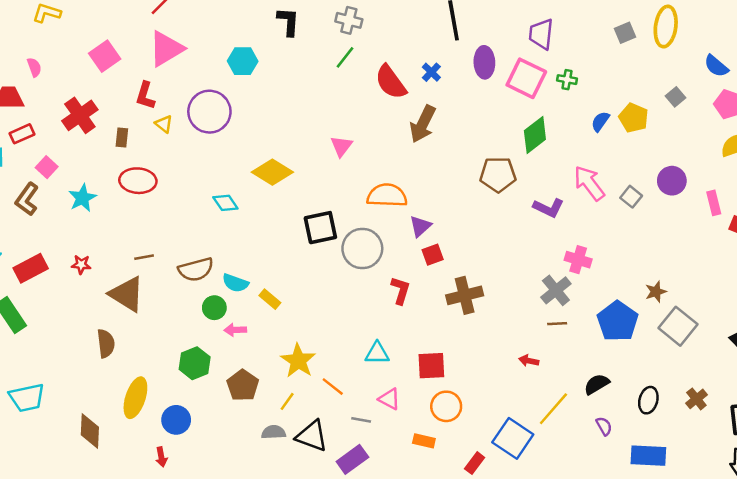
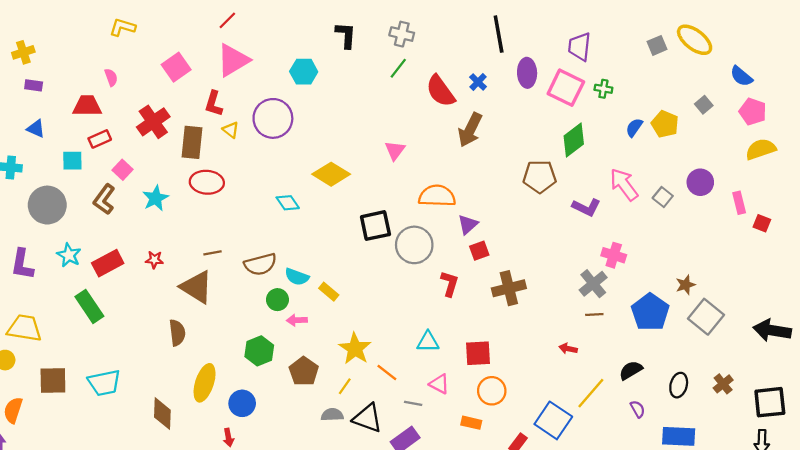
yellow ellipse: (666, 27) -> (695, 40), turned -60
brown rectangle: (122, 138) -> (192, 142), size x1.8

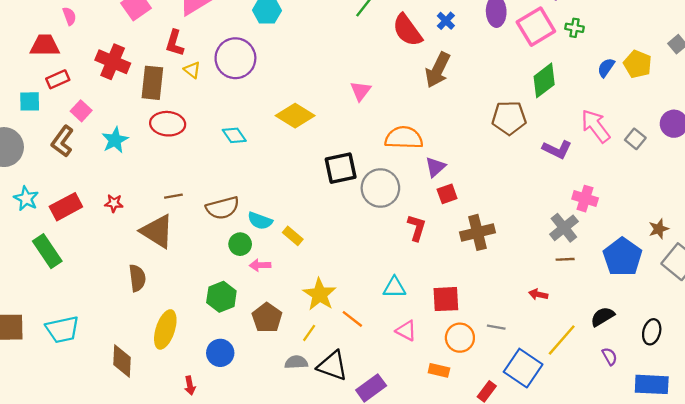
pink square: (566, 88) -> (536, 27), turned 33
red cross: (153, 122) -> (113, 62), turned -32
cyan diamond: (288, 203) -> (234, 135), moved
blue circle: (242, 403) -> (220, 353), moved
gray line: (413, 403) -> (496, 327), moved

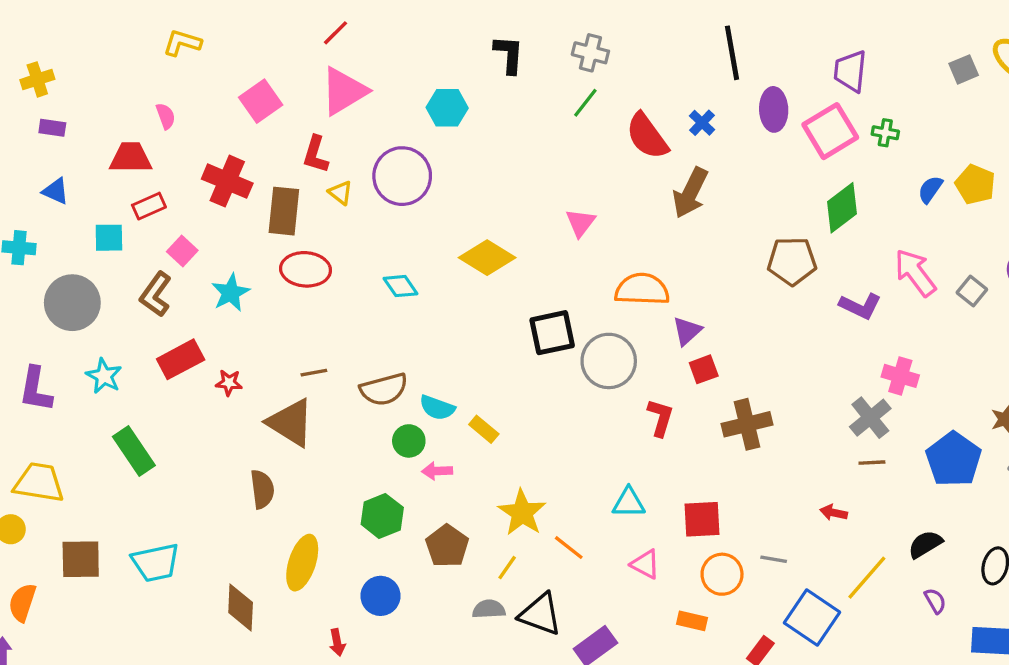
red rectangle: (66, 207) -> (181, 359), moved

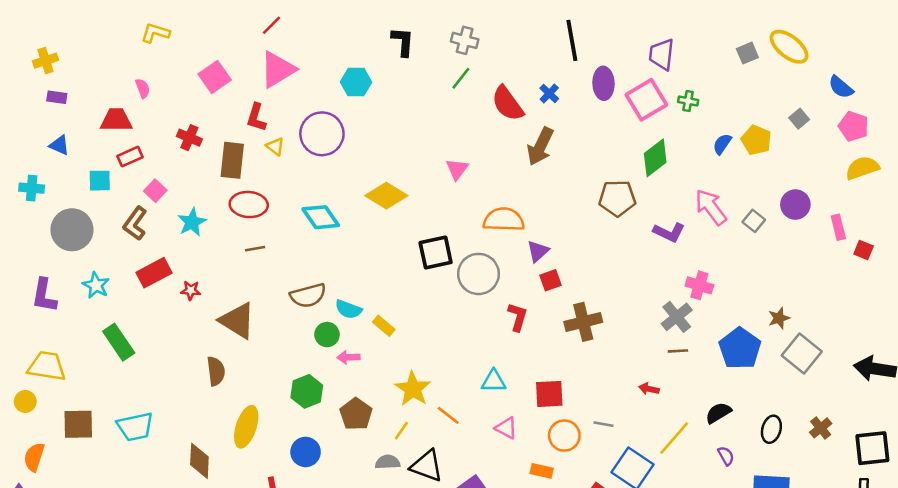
red cross: (227, 181) -> (189, 138), size x0.7
cyan diamond: (400, 286) -> (321, 217), size x1.4
brown line: (314, 373) -> (255, 249), moved

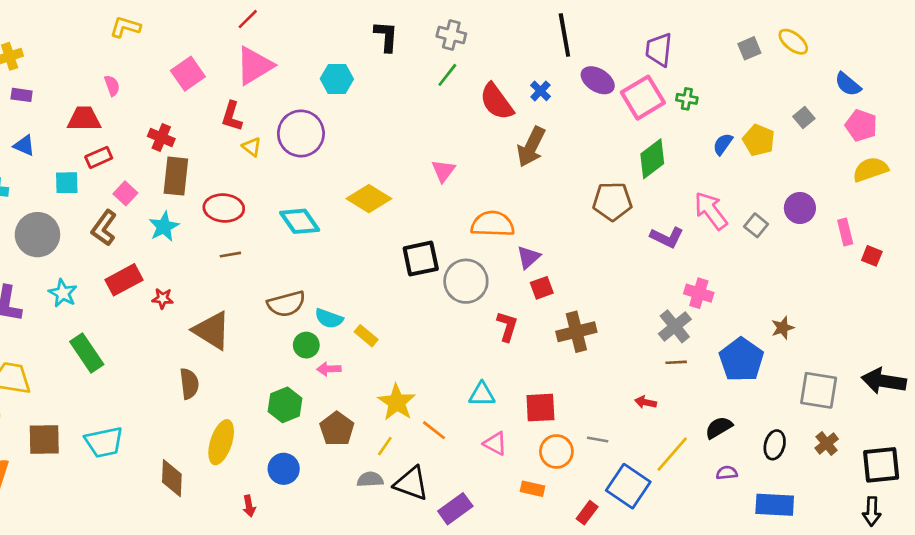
yellow ellipse: (789, 47) -> (793, 42), size x0.7
purple ellipse: (603, 83) -> (598, 80), turned -56
brown rectangle: (232, 160) -> (176, 176), moved
gray square: (802, 353) -> (819, 390), moved, turned -30
purple semicircle: (726, 456) -> (727, 473), turned -66

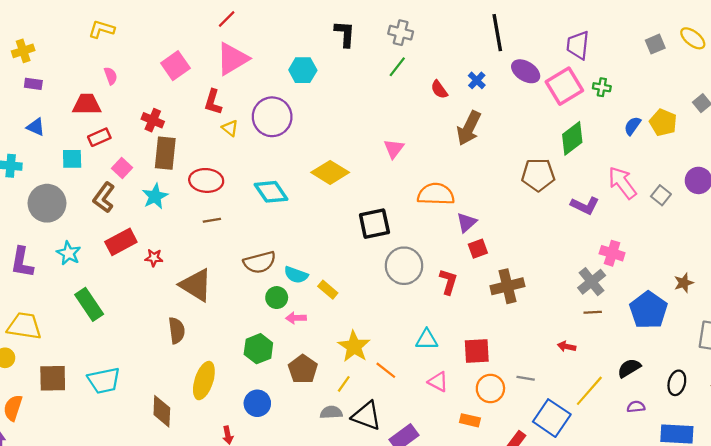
yellow L-shape: (125, 27) -> (102, 29), moved
red semicircle: (497, 102) -> (439, 89), size x0.6
gray circle: (466, 281) -> (404, 266), moved

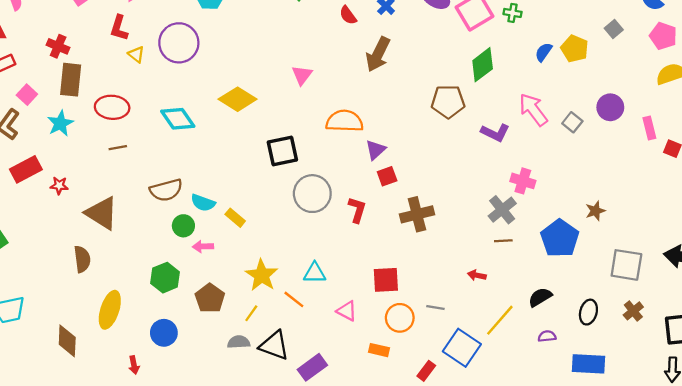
cyan triangle: (427, 340) -> (315, 273), moved

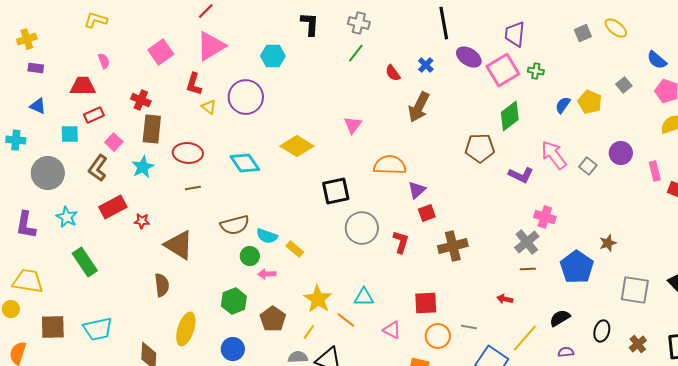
brown cross: (633, 311) -> (638, 344), moved

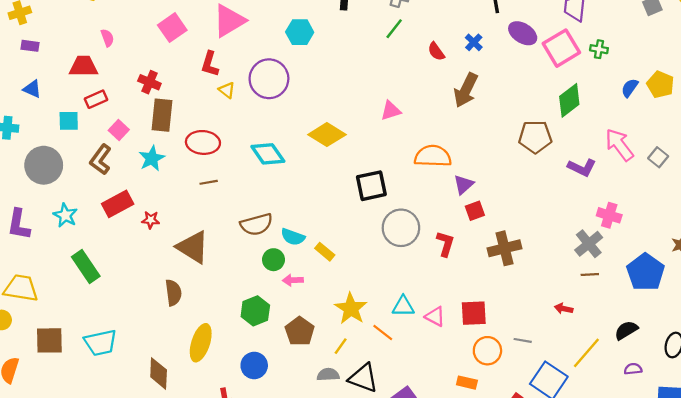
pink triangle: (353, 125) -> (391, 111), turned 36
pink triangle: (392, 330) -> (435, 317), moved

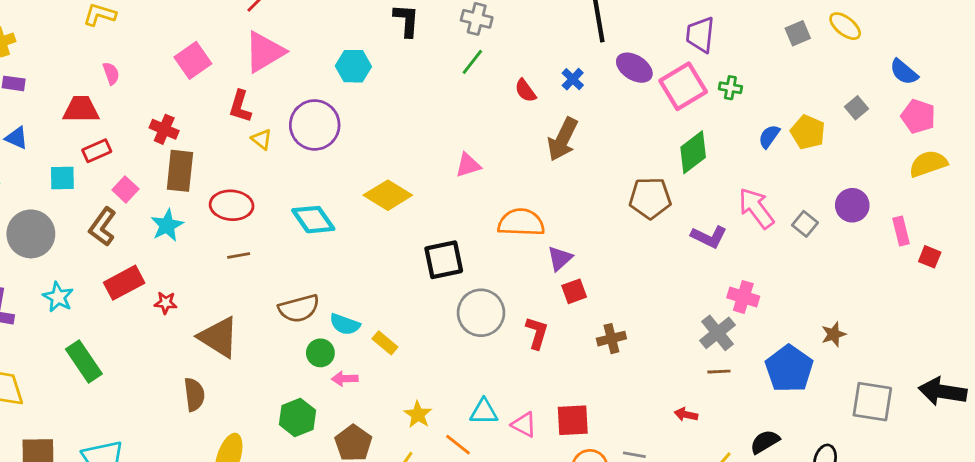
brown cross: (504, 248) -> (611, 339), size x0.7
yellow star: (351, 309) -> (418, 415), size x0.7

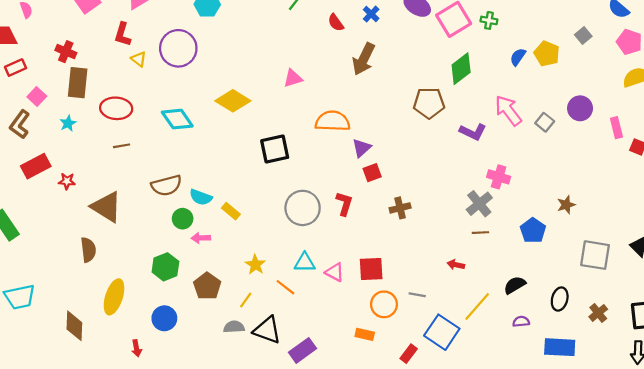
cyan star: (167, 225) -> (68, 123), size x0.7
gray circle: (481, 313) -> (303, 208), moved
blue pentagon: (789, 369) -> (533, 230), size x0.7

